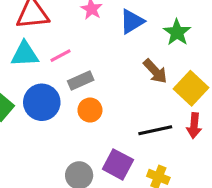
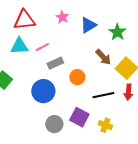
blue circle: (42, 102) -> (43, 91), moved
orange circle: (90, 110) -> (77, 77), moved

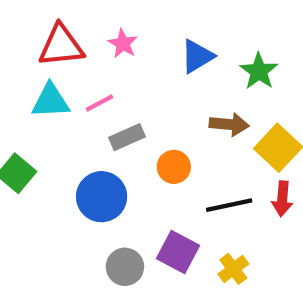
pink star: (62, 17) -> (123, 44), moved
brown arrow: (103, 57) -> (229, 124), turned -42
yellow cross: (105, 125) -> (233, 269), turned 32

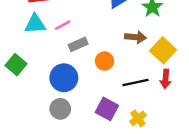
gray circle: (125, 267) -> (60, 109), moved

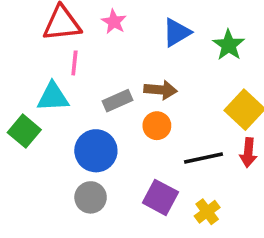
cyan triangle: (35, 24) -> (53, 97), moved
pink line: (63, 25) -> (74, 63), moved, turned -56
brown arrow: (136, 37) -> (160, 90), moved

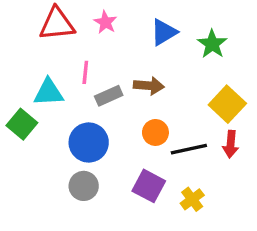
pink line: (74, 63) -> (85, 72), moved
orange circle: (157, 126) -> (155, 132), moved

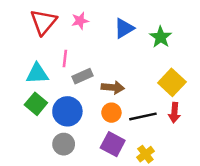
pink star: (105, 22) -> (80, 21), turned 30
red triangle: (57, 24) -> (43, 22), turned -44
brown arrow: (149, 86) -> (113, 87), moved
green square: (22, 124) -> (36, 104), moved
orange circle: (155, 132) -> (111, 113), moved

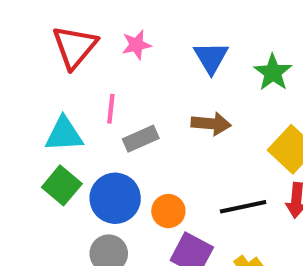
blue triangle: (124, 28) -> (211, 58), turned -30
brown arrow: (113, 87) -> (211, 124), moved
orange circle: (111, 113) -> (168, 211), moved

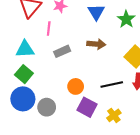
pink line: (111, 109) -> (49, 29), moved
blue circle: (115, 198) -> (23, 99), moved

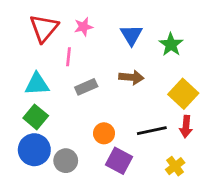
yellow cross: (114, 115) -> (175, 166), moved

